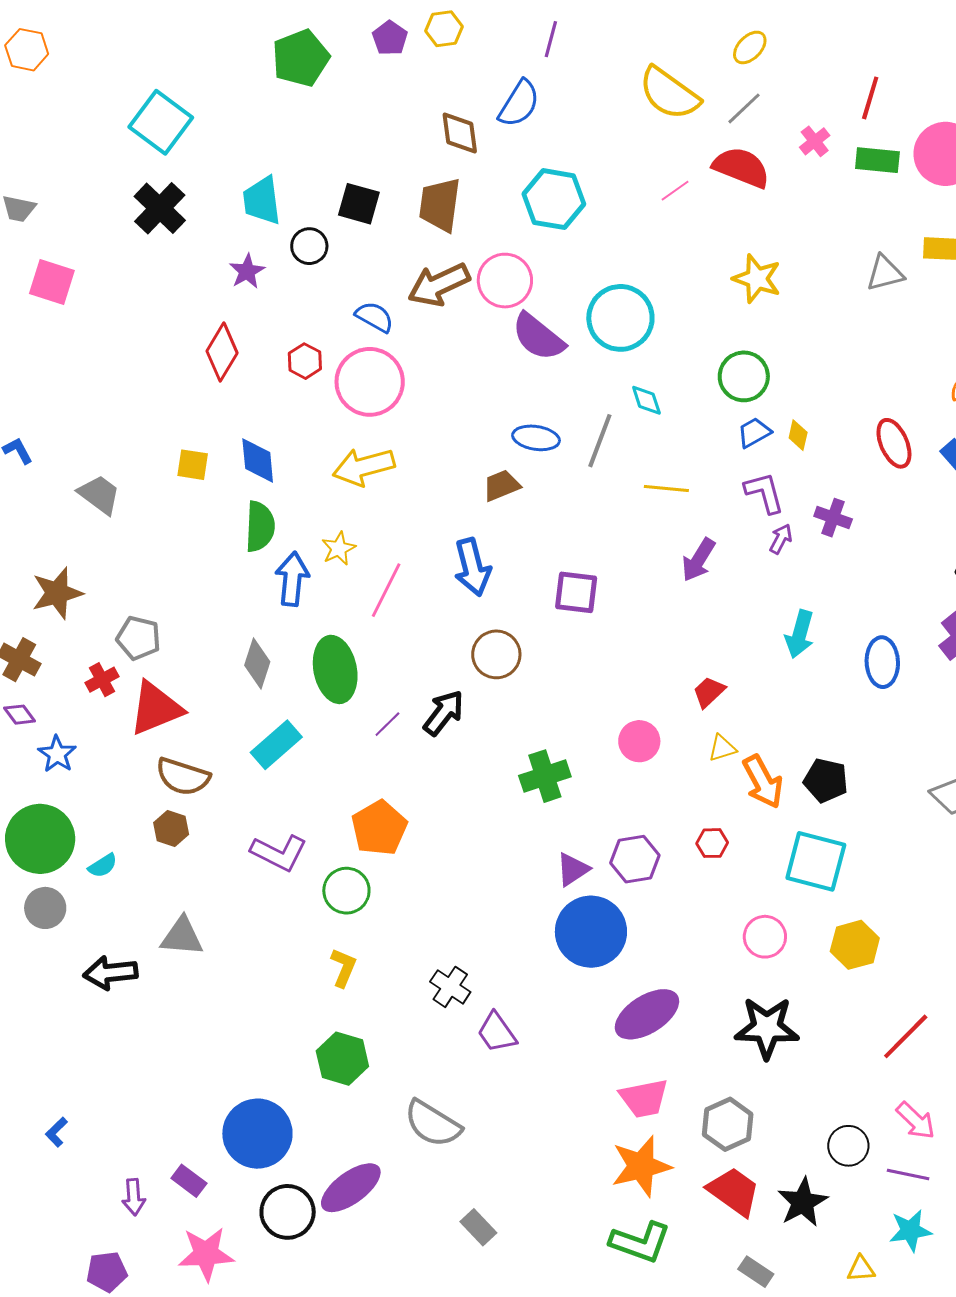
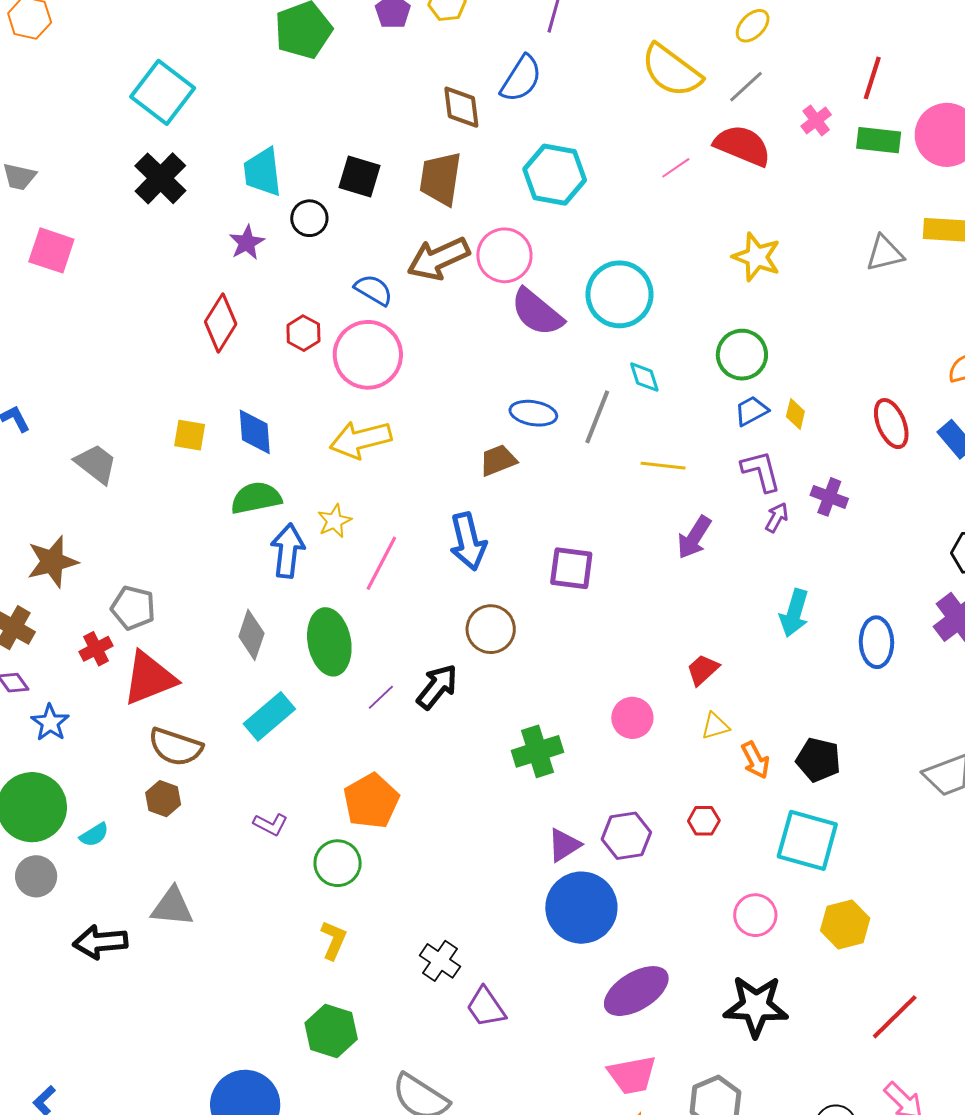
green semicircle: (260, 527) -> (256, 498), turned -105
orange arrow: (763, 782) -> (755, 760), size x0.7
purple L-shape: (279, 853) -> (271, 824), size x0.6

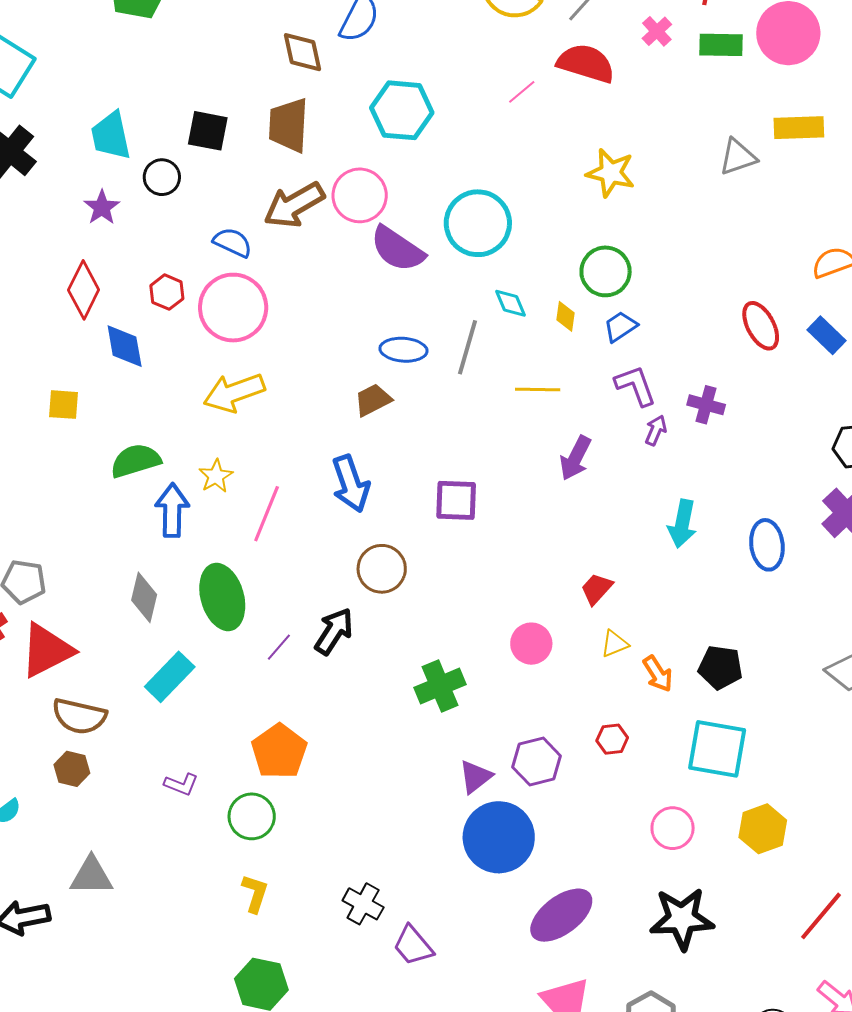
yellow diamond: (795, 414) -> (566, 316), moved
blue diamond: (255, 432) -> (125, 346), moved

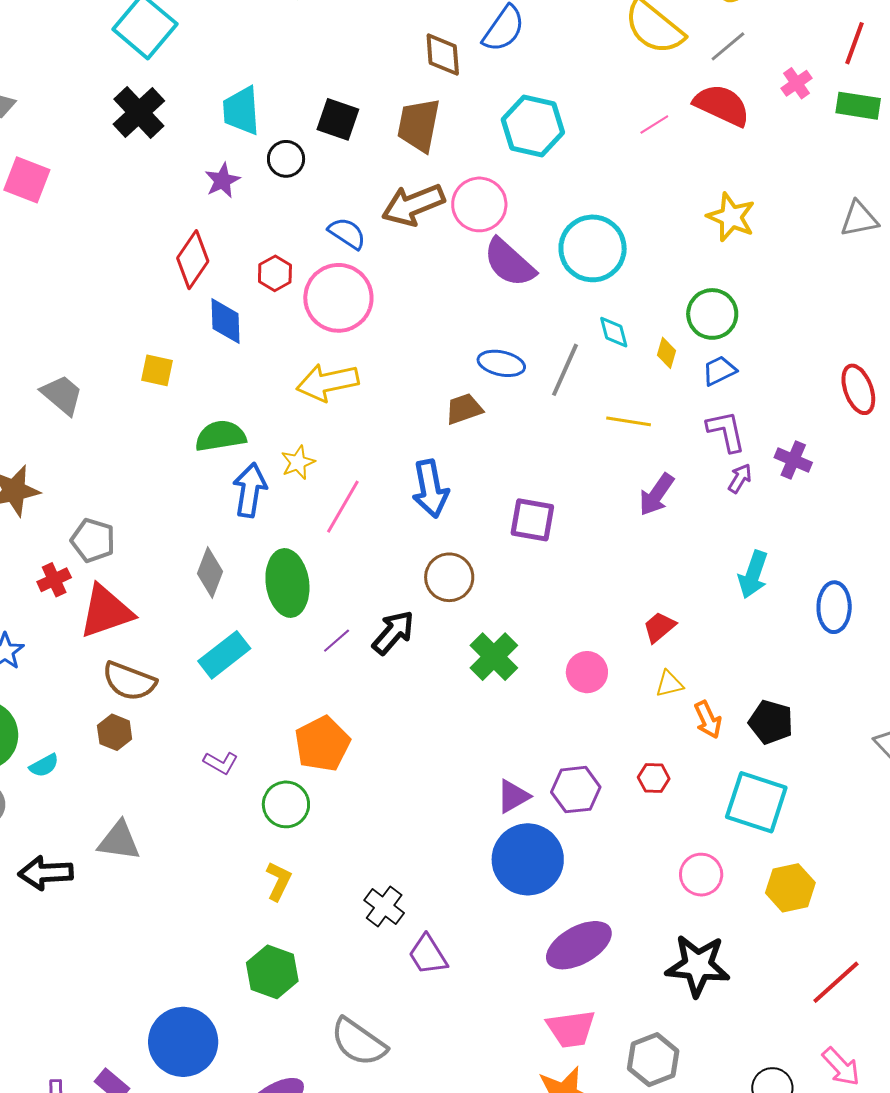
green cross: (440, 686) -> (494, 657), moved, turned -30

